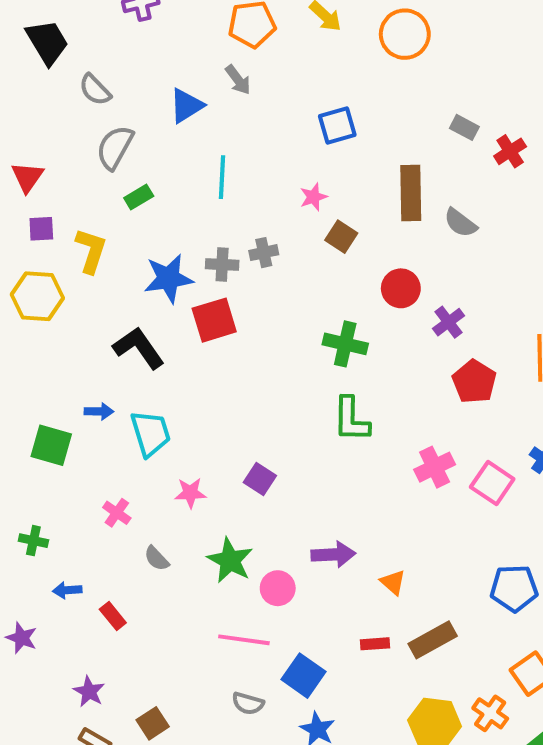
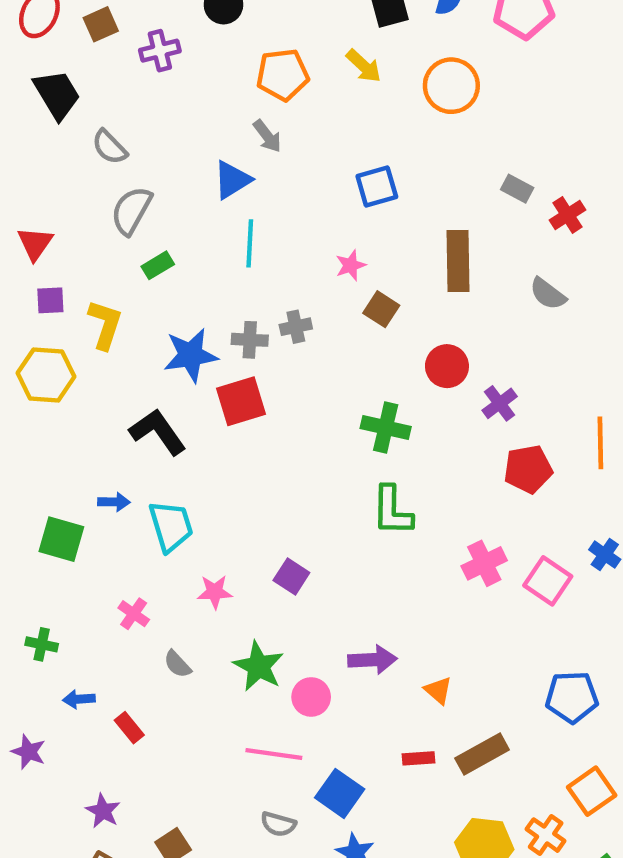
blue triangle: (186, 106) -> (232, 180), moved
gray semicircle: (460, 223) -> (548, 294), moved
red pentagon: (474, 382) -> (528, 469), turned 30

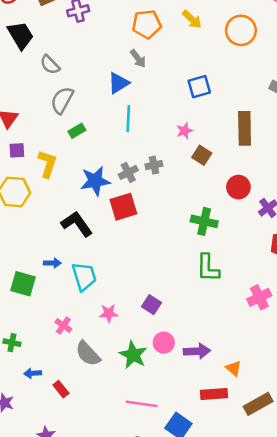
gray cross: (250, 340) -> (128, 172), turned -30
gray semicircle: (177, 664) -> (88, 354), size x1.6
pink circle: (311, 697) -> (164, 343), moved
red rectangle: (418, 758) -> (214, 394), moved, size x1.5

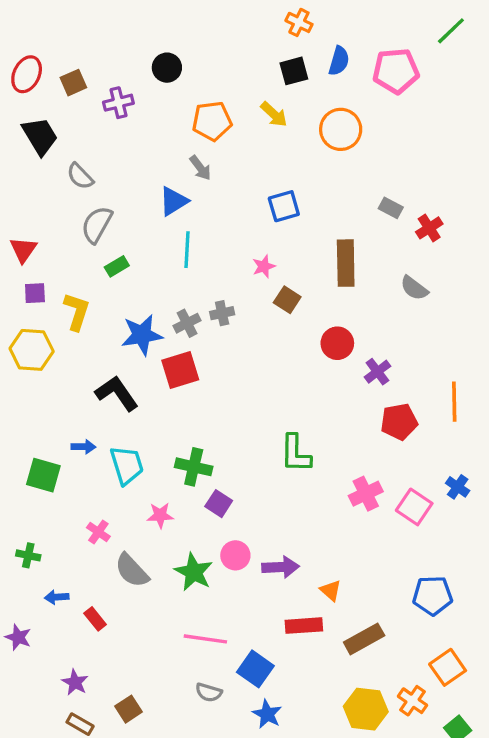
green cross: (204, 221) -> (194, 467), moved

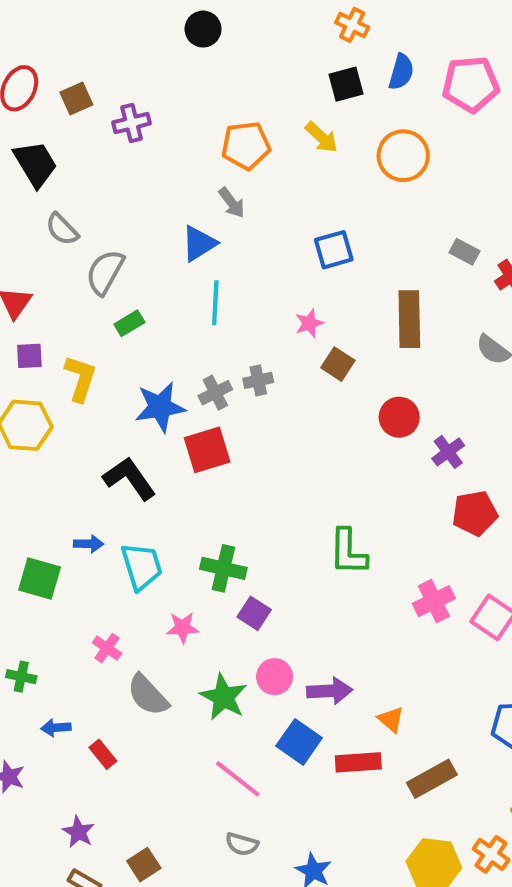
black circle: (167, 68) -> (203, 29), moved
gray semicircle: (80, 176) -> (62, 229), moved
pink line: (205, 639) -> (238, 779), turned 30
blue square: (255, 669) -> (299, 742), moved

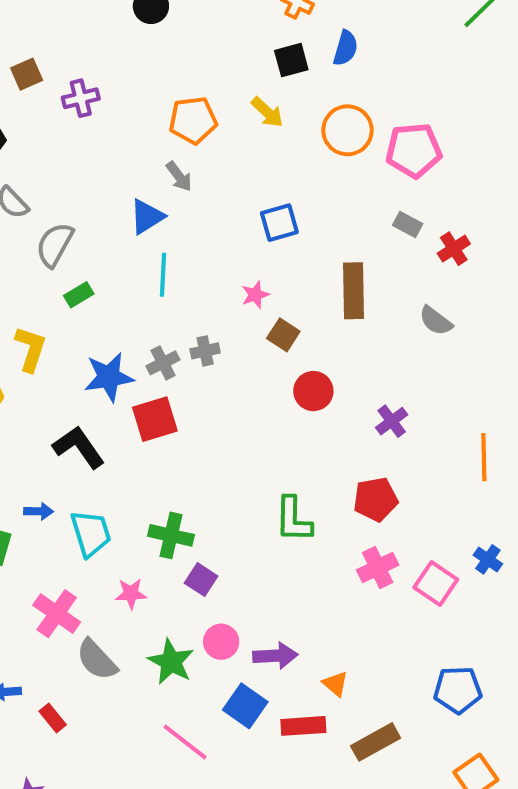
pink pentagon: (471, 84) -> (414, 150), moved
red circle: (399, 417) -> (313, 391), moved
red pentagon: (475, 513) -> (376, 499), moved
pink cross: (107, 648) -> (57, 614), size x1.6

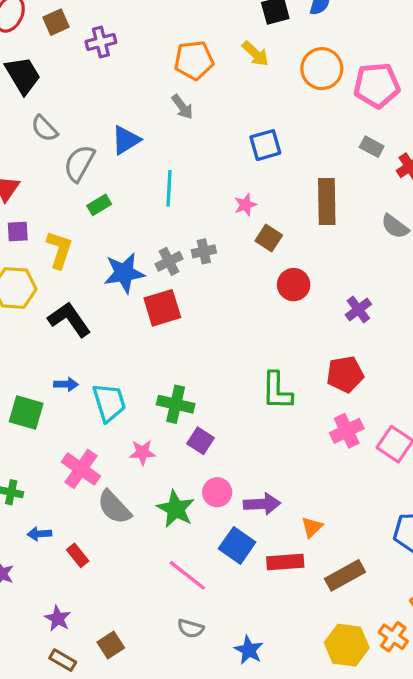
blue triangle: (147, 217) -> (126, 140), moved
black L-shape: (79, 447) -> (69, 319), moved
orange triangle: (335, 684) -> (312, 527), turned 35

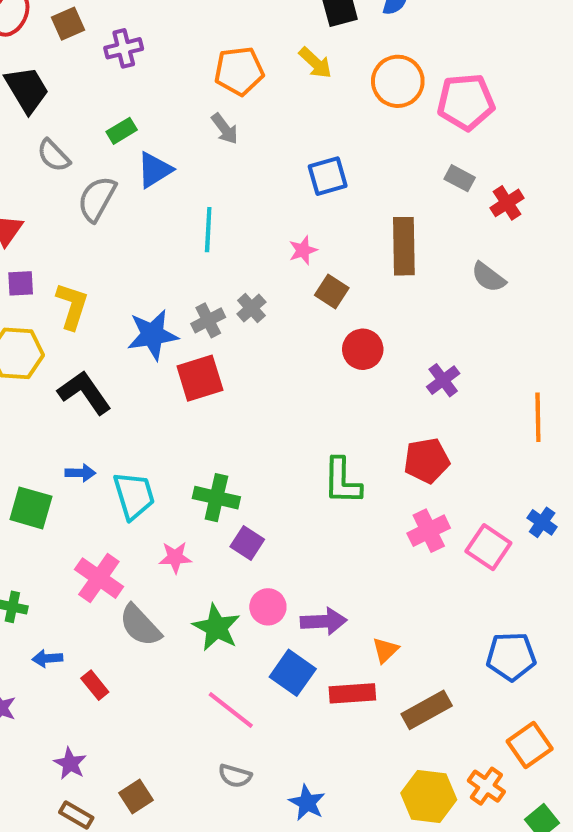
green rectangle: (99, 205) -> (122, 131), moved
gray cross: (204, 251) -> (251, 308), turned -30

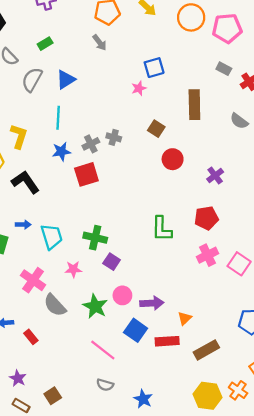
blue triangle: (155, 170) -> (66, 80), moved
cyan line: (208, 230) -> (58, 118), moved
pink star: (303, 250) -> (139, 88), moved
gray cross: (251, 308) -> (114, 137), turned -32
blue star: (153, 335) -> (61, 152), size x0.7

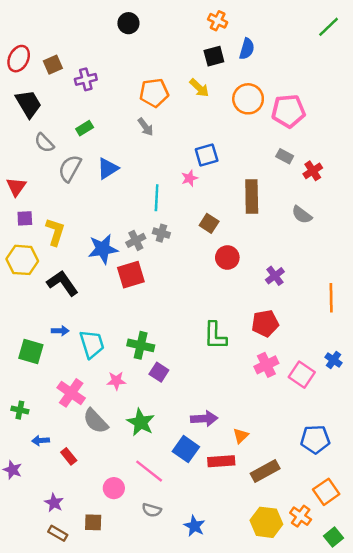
cyan line: (58, 118) -> (157, 198), moved
blue star: (61, 152) -> (103, 249), size x1.4
pink circle: (122, 295) -> (114, 488), moved
brown square: (53, 396) -> (93, 522), turned 35

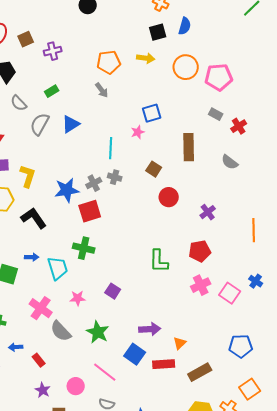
yellow arrow: (199, 88) -> (146, 58), turned -36
green cross: (141, 345) -> (84, 248), moved
purple star: (54, 503) -> (43, 390), moved

